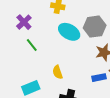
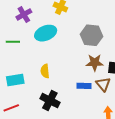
cyan ellipse: (69, 32) -> (46, 33), moved, turned -65
green line: (32, 45) -> (13, 42), moved, turned -64

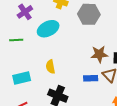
gray hexagon: (92, 35) -> (89, 14), moved

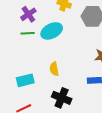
green line: (16, 40) -> (28, 33), moved

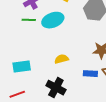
yellow semicircle: (54, 69) -> (61, 59), moved, turned 80

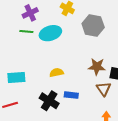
blue rectangle: (90, 74) -> (71, 95), moved

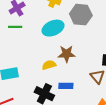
cyan ellipse: (50, 33) -> (53, 28), moved
brown star: (97, 67) -> (67, 54), moved

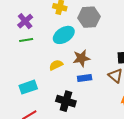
yellow semicircle: (49, 65) -> (56, 65), moved
blue rectangle: (66, 86) -> (85, 78), moved

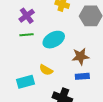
cyan ellipse: (64, 35) -> (54, 40), moved
yellow semicircle: (56, 65) -> (46, 70), moved, turned -128

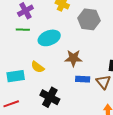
blue rectangle: (82, 76) -> (83, 79), moved

